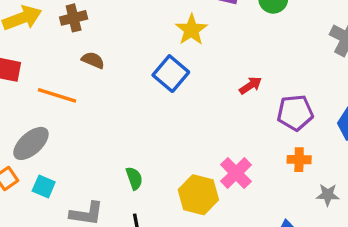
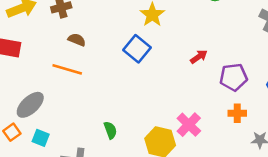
orange line: (57, 95) -> (67, 69), moved

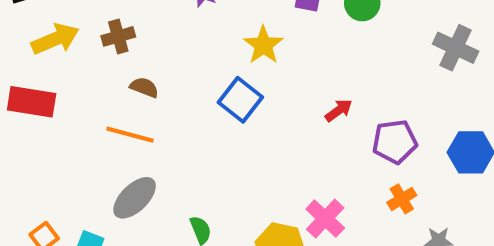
gray ellipse: (30, 105) -> (135, 198), moved
orange cross: (237, 113) -> (402, 199), turned -30

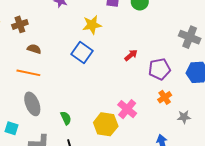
yellow star: (263, 45) -> (92, 25), turned 30
gray cross: (456, 48) -> (190, 37), moved
gray ellipse: (135, 198) -> (32, 104), turned -65

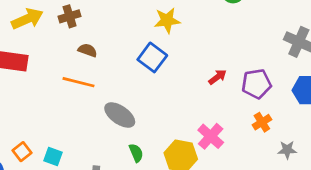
red arrow: (131, 55) -> (218, 77), moved
gray ellipse: (32, 104) -> (120, 115), moved, turned -35
green semicircle: (66, 118) -> (136, 153), moved

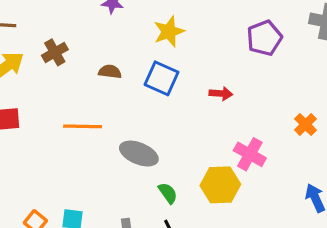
brown semicircle: (88, 50) -> (110, 72), moved
red arrow: (218, 77) -> (221, 94), moved, turned 54
purple pentagon: (256, 84) -> (264, 38), moved

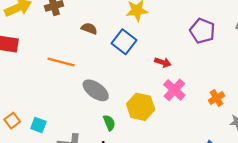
purple pentagon: (264, 38) -> (202, 31), turned 30
pink cross: (250, 154) -> (174, 90), moved
yellow hexagon: (220, 185) -> (141, 107), moved

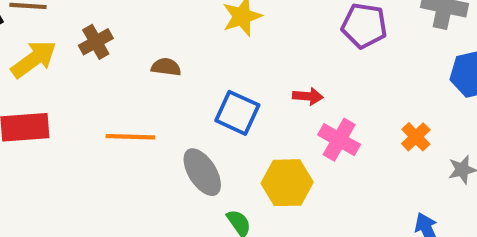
blue square: (124, 42) -> (237, 113), moved
gray ellipse: (96, 90) -> (202, 172), turned 35

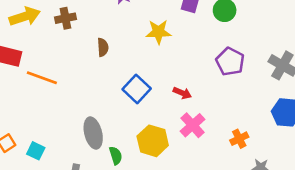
brown semicircle: (166, 67) -> (103, 47), turned 60
orange line: (130, 137) -> (42, 78), moved
gray ellipse: (202, 172) -> (93, 133), moved

